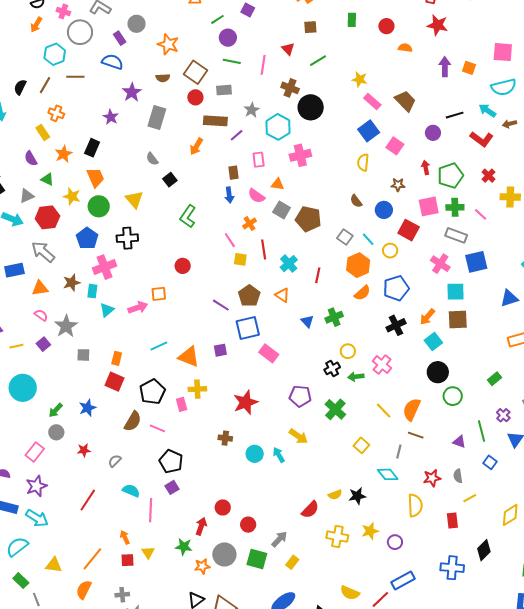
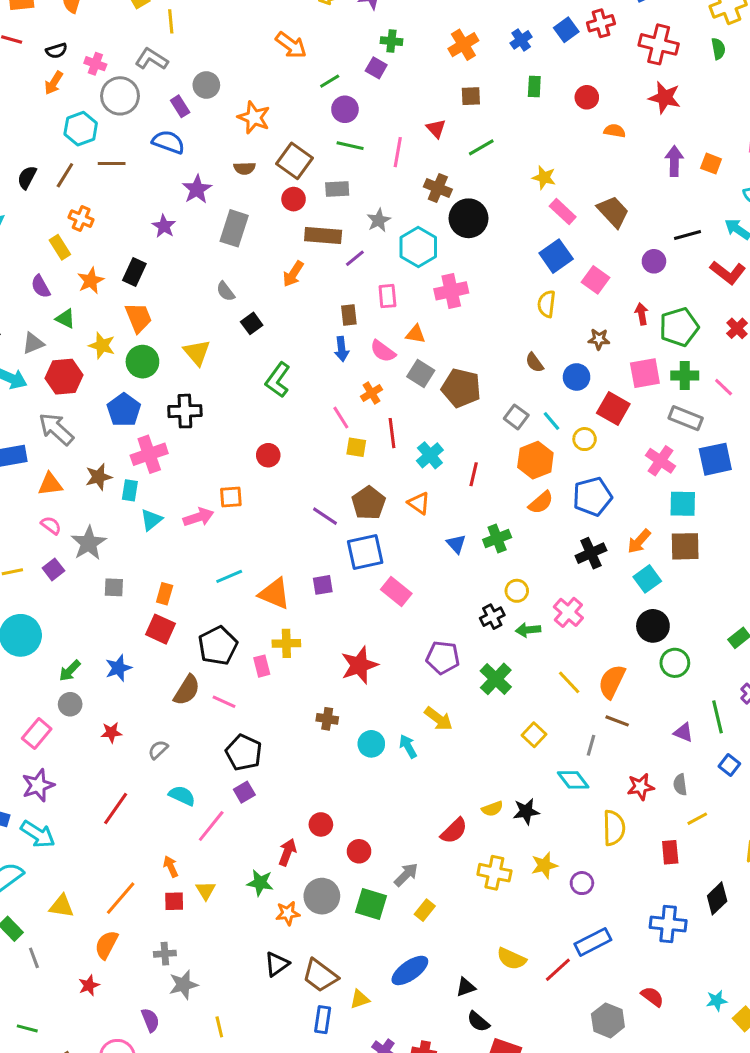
pink line: (151, 510) -> (211, 826), turned 35

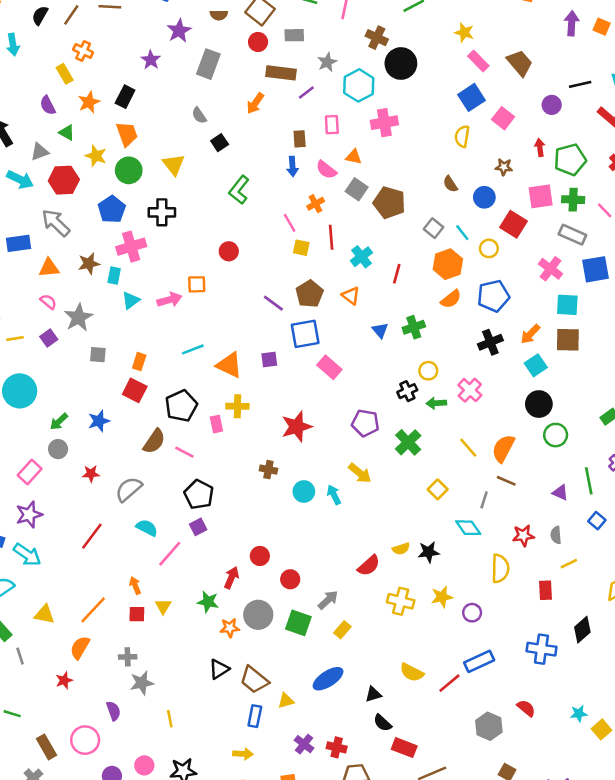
gray semicircle: (158, 750) -> (129, 489), size x1.6

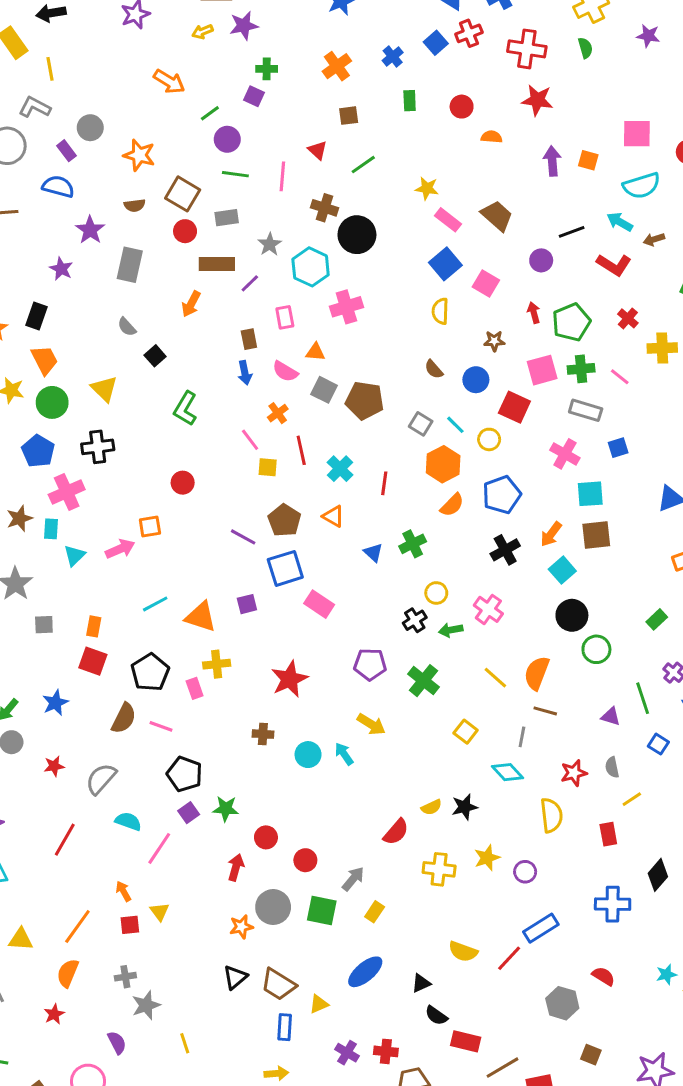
blue square: (596, 269) -> (618, 448), size x0.6
green star: (208, 602) -> (226, 809), moved

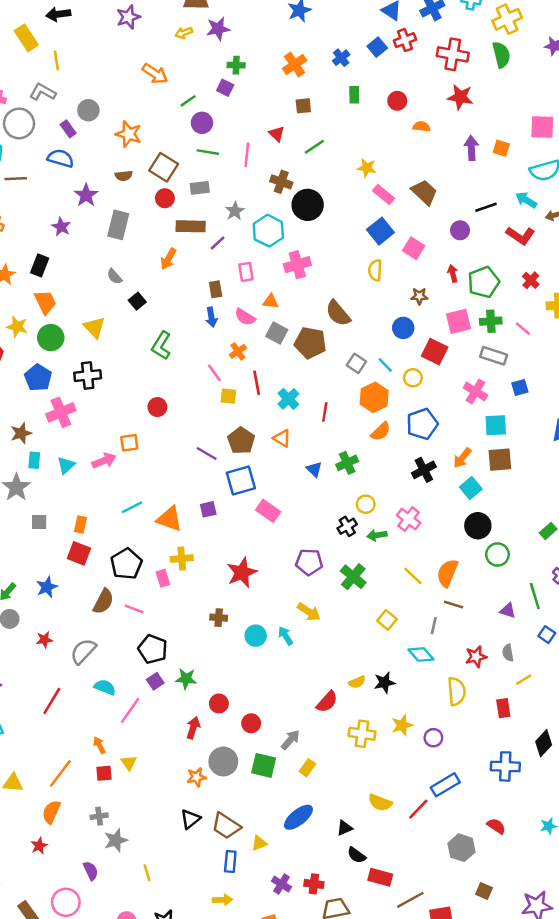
green semicircle: (585, 48) -> (501, 55), size x1.5
brown semicircle: (434, 369) -> (338, 313), moved, size x1.6
cyan rectangle: (51, 529) -> (34, 460), moved

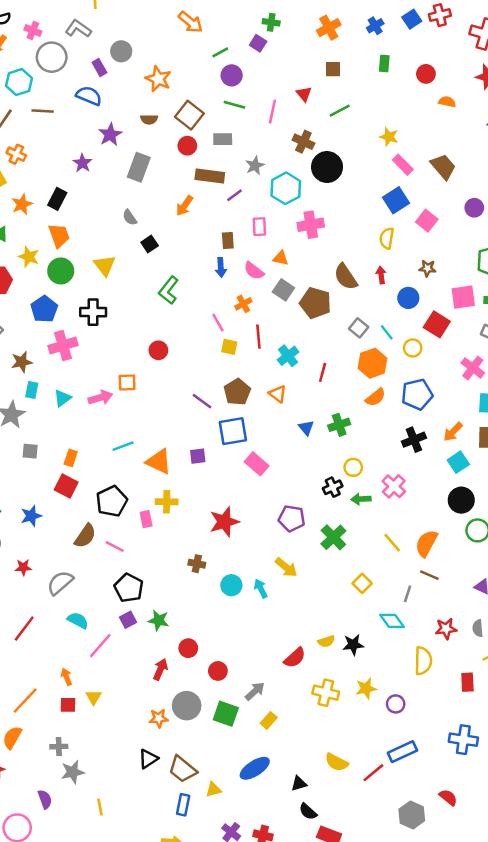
red arrow: (453, 273) -> (381, 275), moved

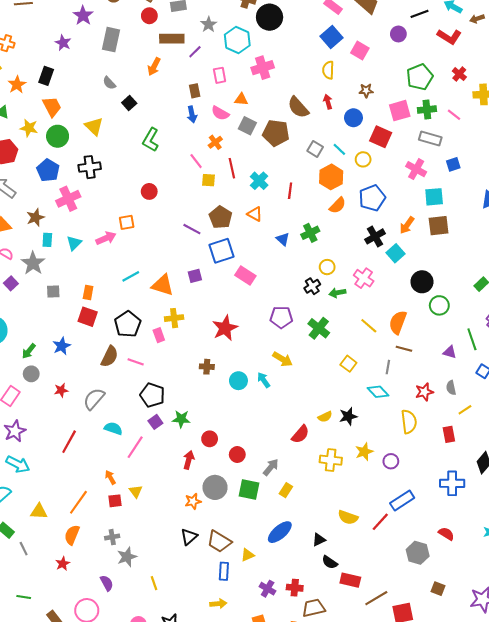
cyan square: (458, 462) -> (395, 253), moved

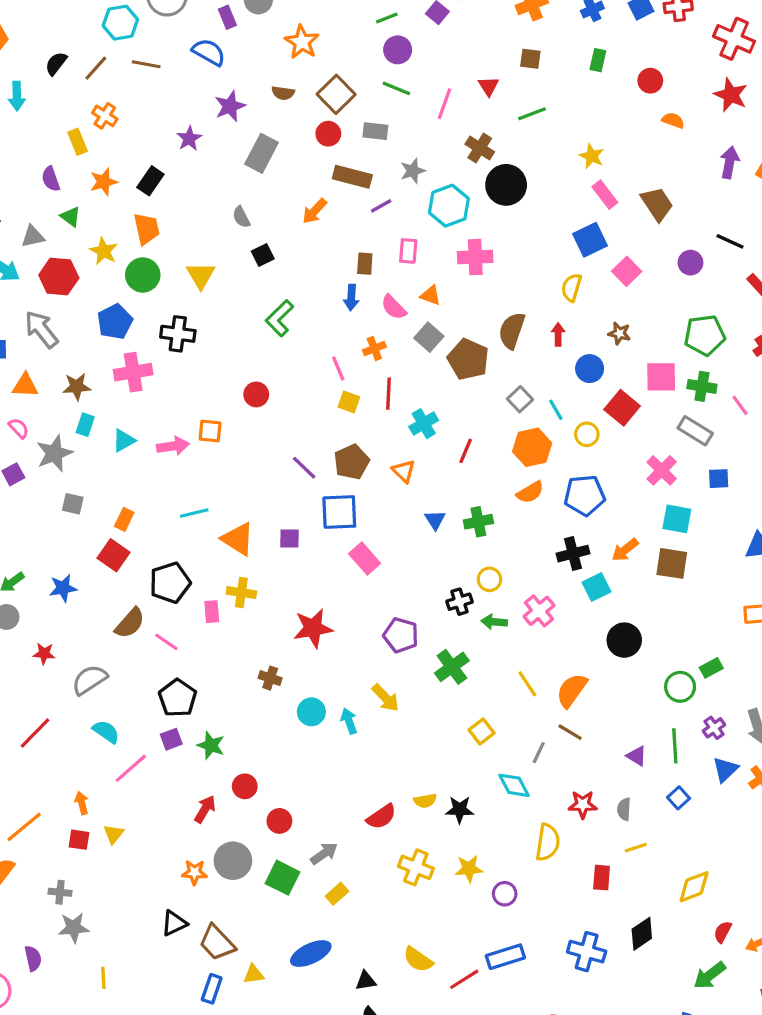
black line: (419, 14) -> (730, 241), turned 30
brown semicircle: (298, 107) -> (512, 331), turned 45
green circle: (439, 305) -> (680, 687), moved

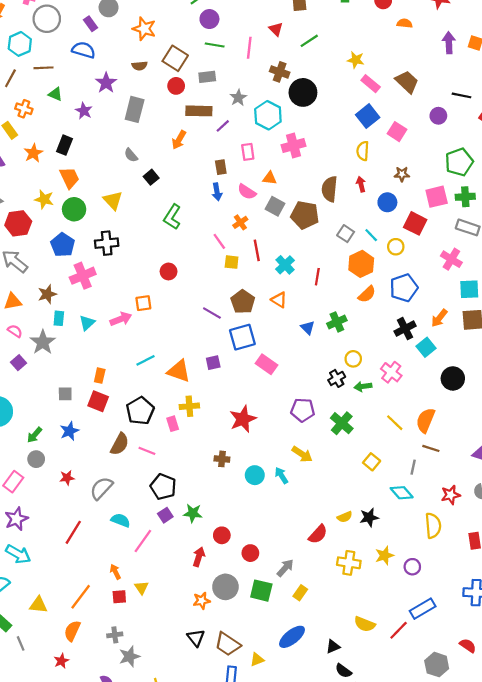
green triangle: (71, 217) -> (55, 94), moved
gray square: (73, 504) -> (65, 394), moved
black triangle: (174, 923) -> (196, 638), turned -30

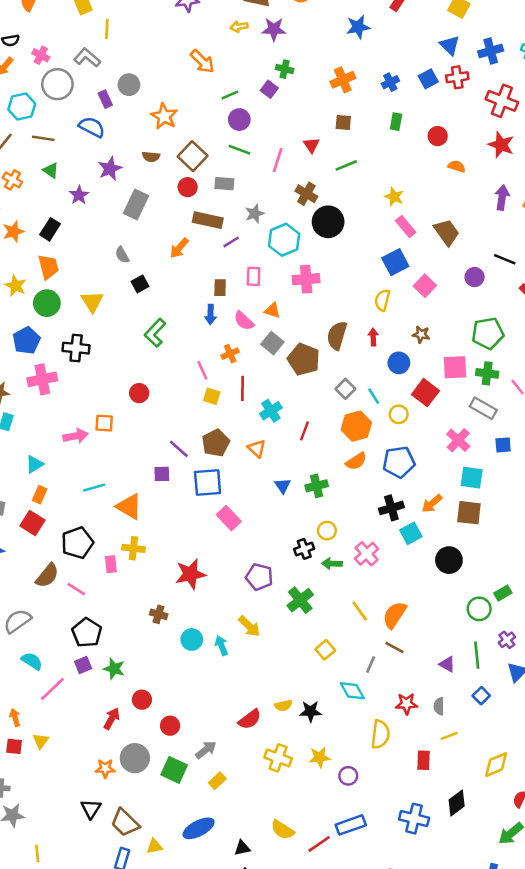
cyan triangle: (87, 323) -> (34, 464), moved
purple square: (213, 363) -> (162, 474), moved
black circle: (453, 378) -> (449, 560), moved

